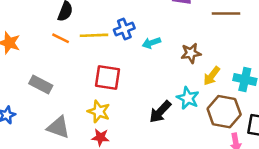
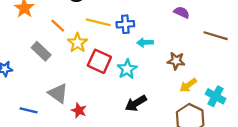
orange line: (61, 38) -> (58, 26), moved
cyan star: (188, 98) -> (127, 69), moved
yellow star: (99, 111) -> (77, 43), moved
gray triangle: (58, 127) -> (58, 93), moved

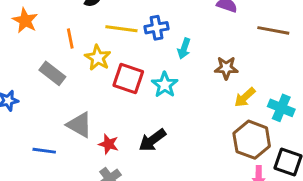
orange line: (58, 26) -> (70, 38), turned 42
cyan arrow: (145, 42) -> (184, 48), turned -63
black arrow: (136, 103) -> (152, 140), moved

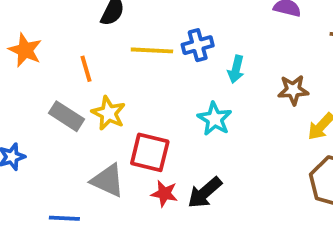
yellow star: (98, 58) -> (109, 113), moved
red square: (128, 79) -> (150, 152), moved
red star: (109, 144) -> (164, 194), moved

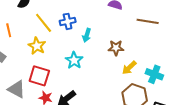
yellow line: (152, 50) -> (44, 23), turned 45
yellow star: (109, 113) -> (37, 46), moved

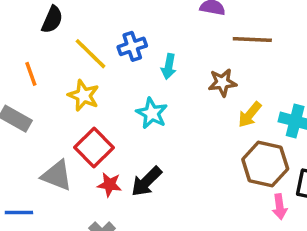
brown line: (148, 21) -> (252, 39), moved
red square: (39, 76) -> (94, 147), turned 35

